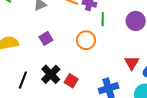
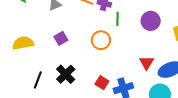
red square: (71, 81) -> (102, 83), moved

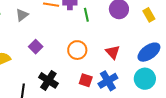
orange circle: (101, 40) -> (77, 50), moved
red triangle: (147, 63) -> (113, 52), moved

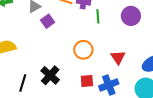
purple square: (36, 47) -> (48, 21), moved
red square: (86, 80) -> (87, 81), turned -32

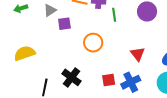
purple square: (48, 21) -> (64, 24), turned 32
orange circle: (83, 50) -> (93, 43), moved

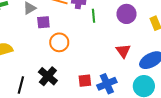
orange circle: (93, 43) -> (59, 42), moved
red triangle: (138, 54) -> (123, 51), moved

